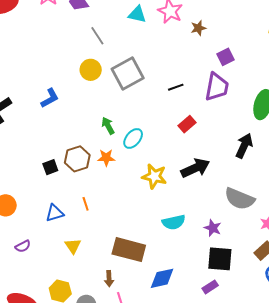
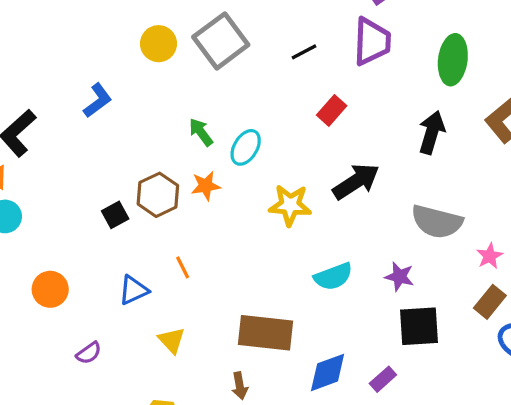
purple rectangle: (210, 287) -> (383, 379), moved

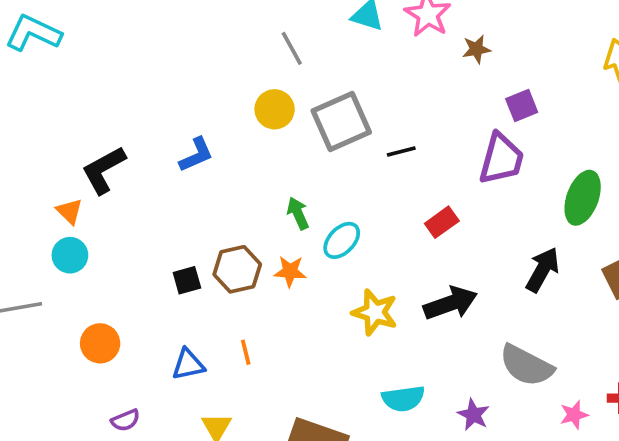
black line: (304, 52) -> (401, 152), moved

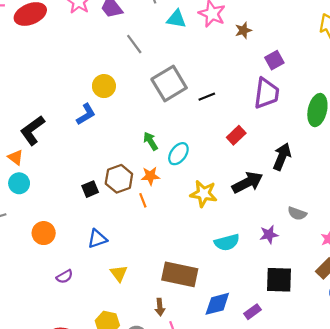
yellow circle: (275, 109) -> (104, 86), moved
black arrow: (543, 270) -> (282, 157), moved
orange line: (246, 352) -> (143, 200), moved
gray semicircle: (526, 366) -> (297, 213), size x0.6
purple star: (473, 415) -> (269, 235), moved, turned -30

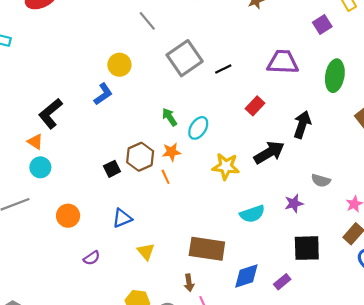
purple square: (274, 60) -> (322, 24), moved
purple trapezoid: (266, 93) -> (283, 62), turned -92

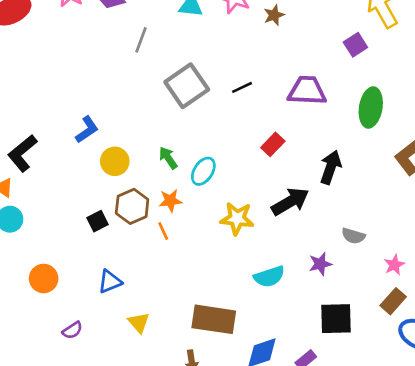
gray line: (147, 21) -> (141, 40), turned 60
yellow circle: (119, 65) -> (115, 161), moved
black line: (223, 69) -> (242, 87), moved

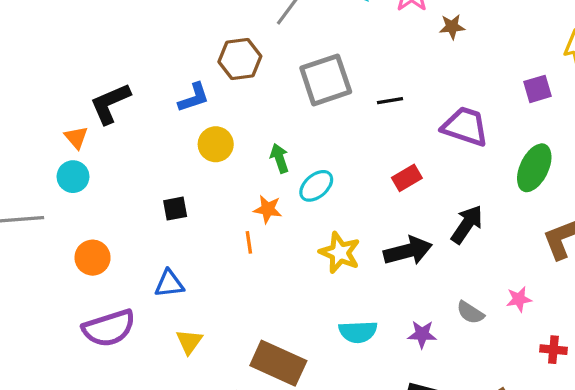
brown hexagon: (132, 206) -> (240, 59), moved
pink star: (394, 265) -> (519, 299), moved
purple semicircle: (72, 330) -> (109, 328), size x2.0

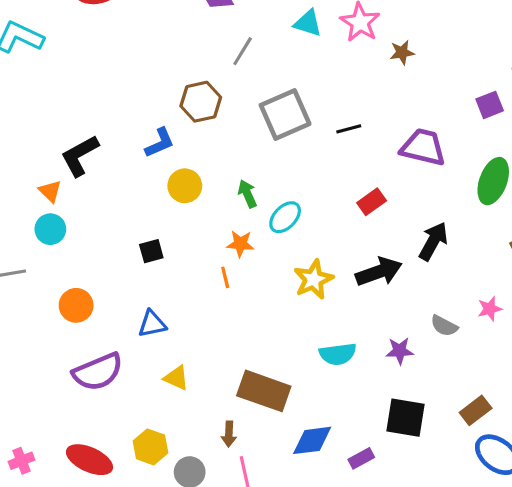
yellow star: (340, 253) -> (313, 279), turned 30
yellow triangle: (189, 342) -> (176, 378), turned -36

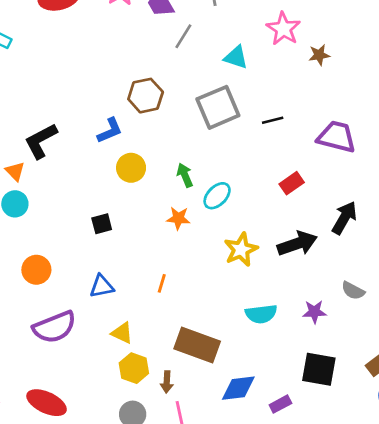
cyan triangle: (308, 23) -> (236, 57), moved
gray line: (243, 51) -> (183, 36), moved
orange line: (225, 277) -> (162, 283), moved, turned 30
yellow hexagon: (150, 447) -> (134, 368), moved

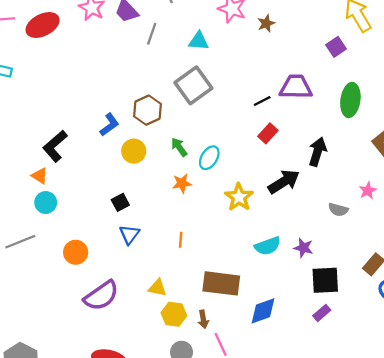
brown hexagon: (146, 96) -> (147, 110), moved
black line: (273, 120) -> (262, 101), moved
blue triangle: (102, 286) -> (129, 234), moved, turned -30
purple star: (314, 312) -> (303, 248), moved, turned 30
purple rectangle: (280, 404) -> (322, 313), moved

